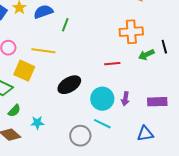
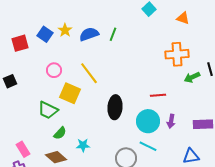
green line: (65, 25) -> (113, 34), moved
yellow line: (43, 51) -> (89, 73), turned 45
red line: (112, 64) -> (158, 95), moved
black ellipse: (69, 85) -> (115, 107), turned -55

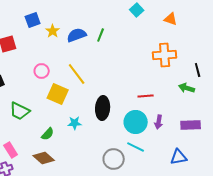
blue square: (45, 34) -> (33, 20), moved, turned 35
green arrow: (192, 77) -> (187, 88), moved, turned 42
green trapezoid: (48, 110) -> (20, 111), moved
cyan star: (83, 145) -> (75, 123), moved

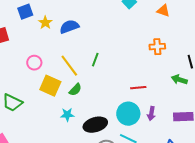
green line: (101, 35) -> (95, 60), moved
orange cross: (165, 55) -> (157, 47), size x0.7
black ellipse: (103, 108) -> (95, 125), moved, turned 70
green semicircle: (48, 134) -> (75, 90), moved

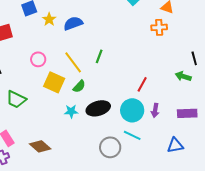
orange cross: (157, 47) -> (159, 27), moved
red line: (138, 88) -> (142, 84), turned -56
black ellipse: (95, 125) -> (98, 108), moved

